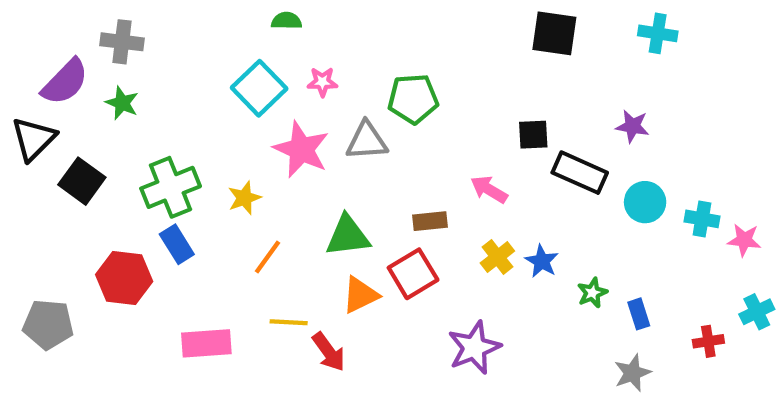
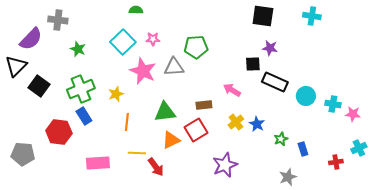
green star: (122, 103) -> (78, 49), moved
purple star: (632, 126) -> (270, 48), moved
orange line: (268, 257) -> (127, 122), turned -30
gray star: (632, 373) -> (288, 177), moved

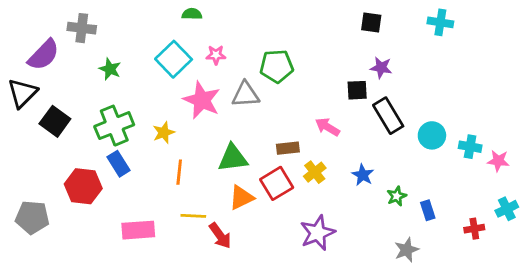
black square: (263, 16) -> (371, 22), size x0.7
black rectangle: (275, 82) -> (388, 116), turned 35
yellow cross: (236, 122) -> (315, 172), moved

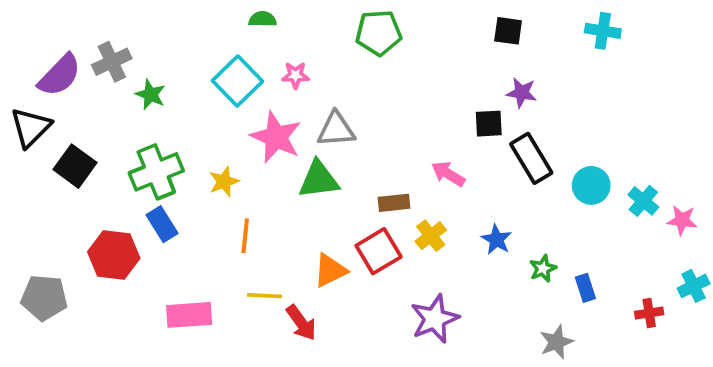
gray cross: (82, 28) -> (112, 62), moved, turned -32
green pentagon: (277, 66) -> (379, 33), moved
cyan cross: (470, 147) -> (643, 201), turned 30
green triangle: (233, 158) -> (319, 180), moved

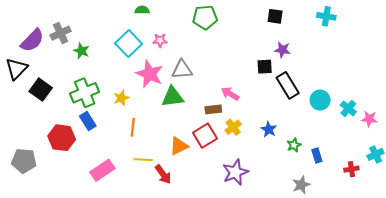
pink arrow: (448, 174) -> (230, 94), moved
pink rectangle: (189, 315) -> (102, 170), turned -30

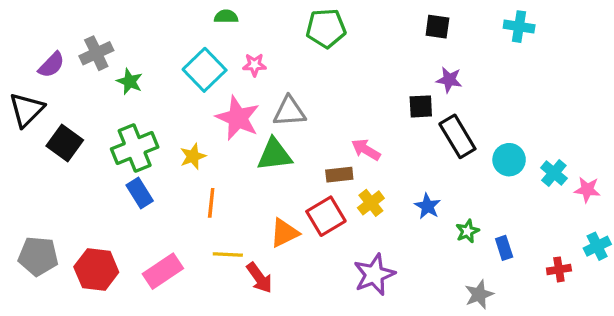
purple semicircle: (32, 40) -> (51, 65), size x0.7
red hexagon: (62, 138) -> (96, 269), moved

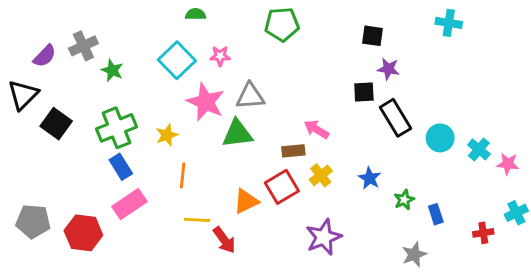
black square: (437, 27) -> (373, 36), moved
pink rectangle: (163, 271) -> (129, 204), moved

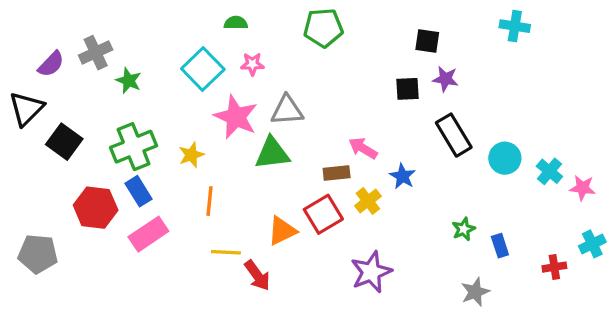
green semicircle: (196, 14) -> (236, 23), moved
black square: (364, 92) -> (408, 89), moved
blue star: (370, 178) -> (403, 176), moved
red hexagon: (83, 233) -> (96, 208), moved

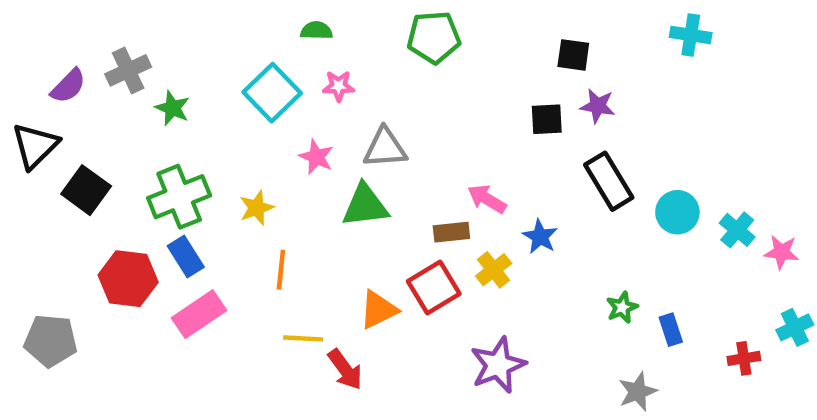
pink star: (236, 117) -> (316, 157), size x0.6

